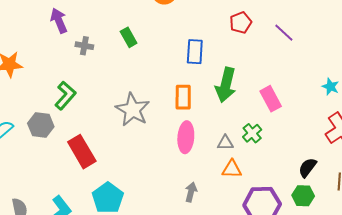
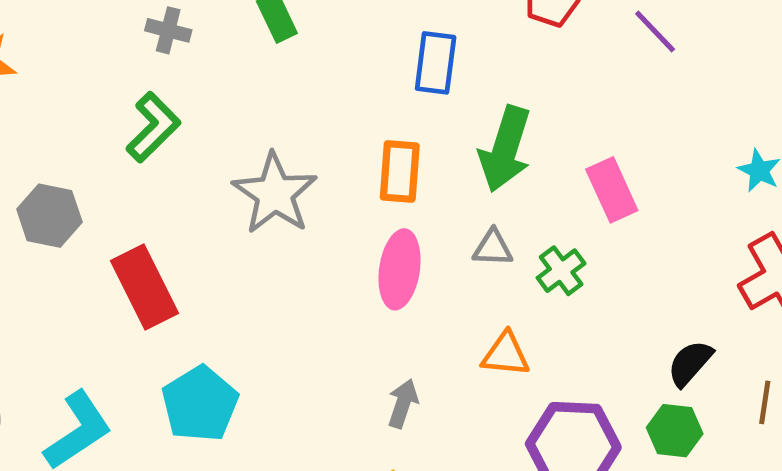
green L-shape: (65, 96) -> (153, 127), moved
gray triangle: (225, 143) -> (493, 248), moved

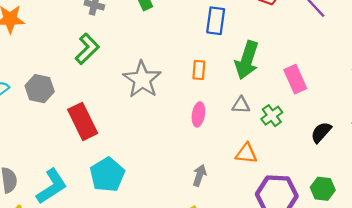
orange rectangle: (400, 172) -> (199, 70), size x0.7
pink ellipse: (400, 269) -> (198, 114), size x0.7
black semicircle: (690, 363) -> (321, 132), moved

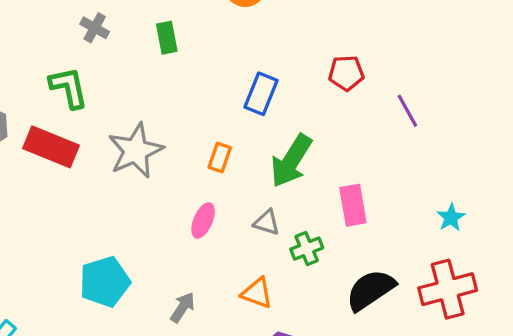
green L-shape: (87, 49) -> (69, 88), turned -72
red rectangle: (83, 121) -> (51, 147), moved, turned -56
black semicircle: (321, 132) -> (371, 290), size x1.5
cyan pentagon: (107, 175) -> (105, 282), moved

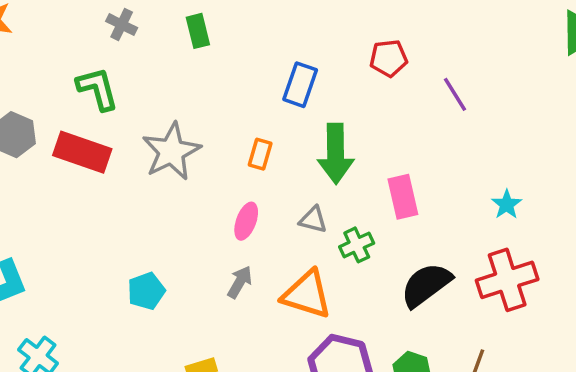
green arrow: (291, 161) -> (336, 154), turned -30
cyan pentagon: (105, 282) -> (146, 291), size x0.7
orange triangle: (257, 293) -> (307, 294), size x1.5
gray arrow: (183, 307) -> (240, 282), moved

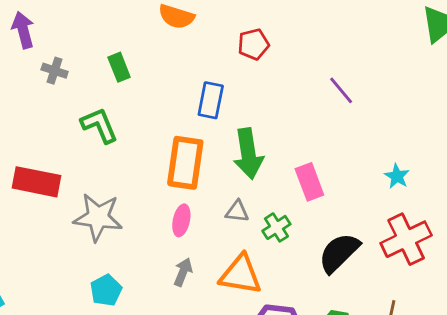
red pentagon: (389, 58) -> (253, 44), moved
green L-shape: (98, 89) -> (99, 125), moved
gray star: (171, 151) -> (98, 217), moved, turned -30
orange rectangle: (260, 154) -> (185, 163), size x2.0

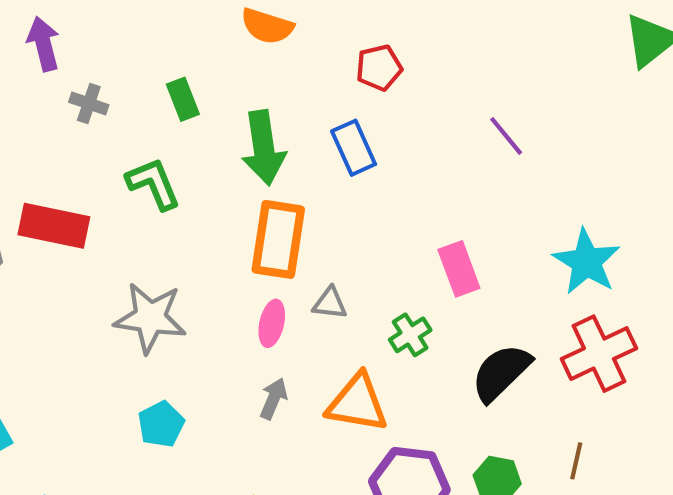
blue rectangle: (211, 100) -> (354, 148), moved, turned -36
green arrow: (248, 154) -> (264, 148), moved
cyan star: (397, 176) -> (586, 262), size x1.8
red rectangle: (37, 182) -> (54, 226), moved
gray triangle: (237, 211) -> (330, 303), moved

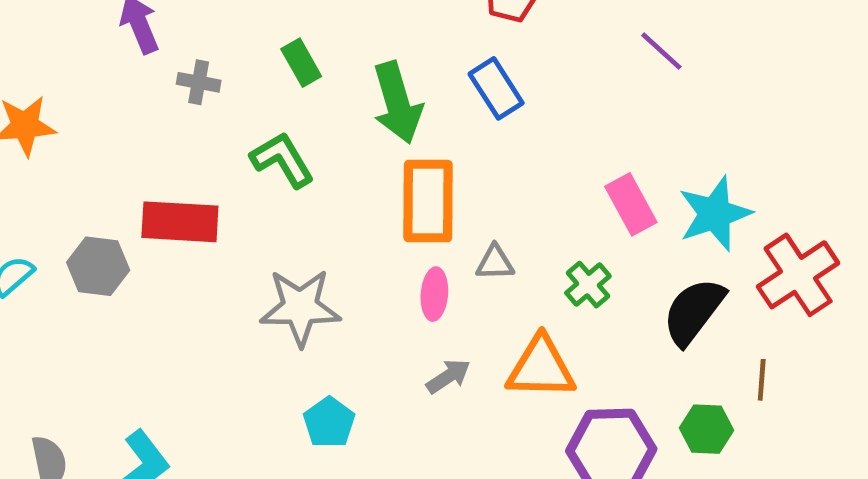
cyan star: (586, 262) -> (715, 214), moved, turned 30
gray arrow: (273, 399) -> (448, 376), turned 42
brown line: (576, 461) -> (762, 380), moved

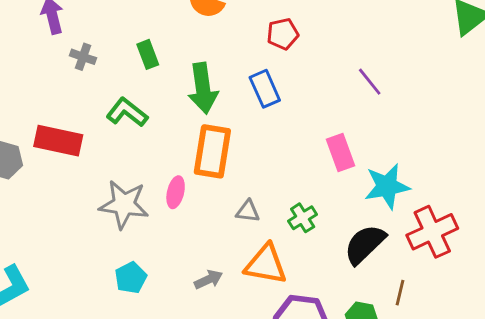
green L-shape: (282, 160) -> (127, 112), turned -30
pink rectangle: (631, 204) -> (340, 152), moved
gray triangle: (495, 263) -> (248, 211), moved
pink ellipse: (434, 294) -> (176, 192), moved
gray arrow: (448, 376) -> (208, 280), moved

